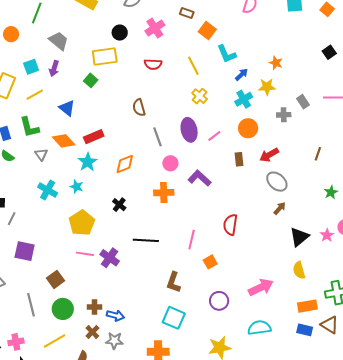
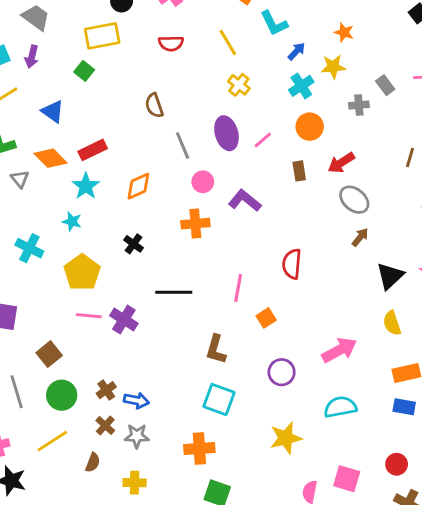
cyan cross: (48, 190) -> (29, 248), moved
brown cross: (94, 307) -> (106, 390), turned -32

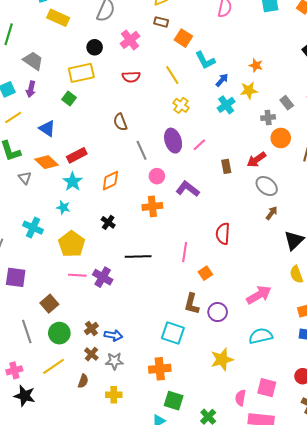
orange circle: (310, 127) -> (281, 138), moved
brown L-shape: (216, 349) -> (192, 304), moved

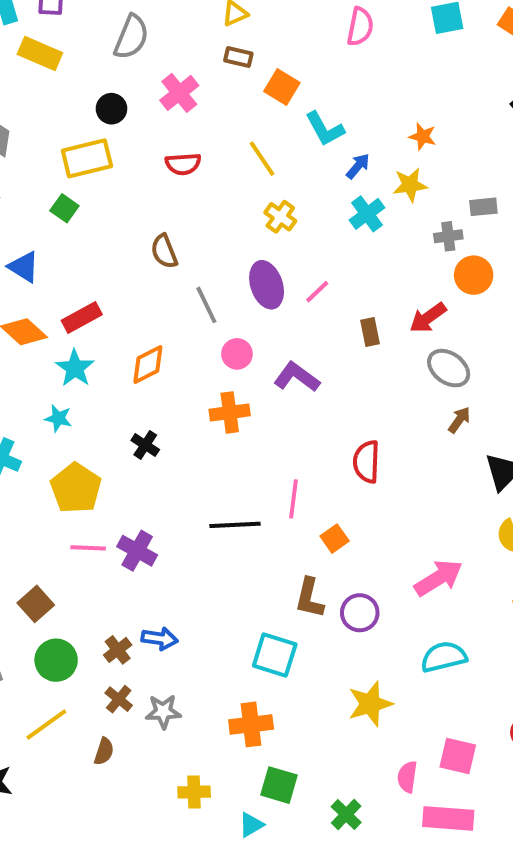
gray rectangle: (287, 103) -> (483, 207), turned -56
black line: (138, 257) -> (235, 525), moved
blue arrow: (113, 335) -> (160, 639), moved
yellow cross: (114, 395) -> (194, 792), moved

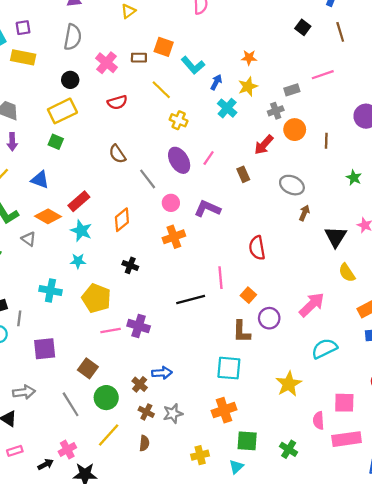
brown rectangle: (238, 57) -> (139, 58), moved
red arrow: (428, 318) -> (264, 145), moved
purple circle: (360, 613) -> (269, 318), moved

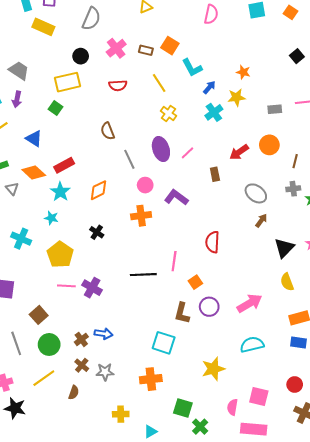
gray cross: (276, 111) -> (293, 189), moved
green square: (247, 441) -> (183, 408), moved

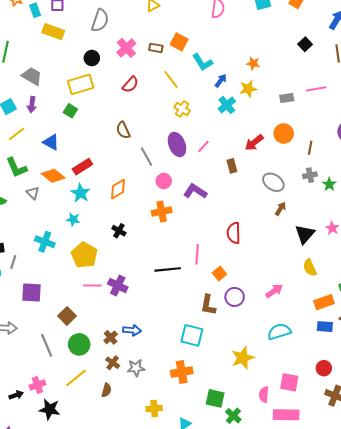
red semicircle: (118, 85) -> (130, 84), turned -42
pink arrow: (250, 303) -> (274, 291), size x0.7

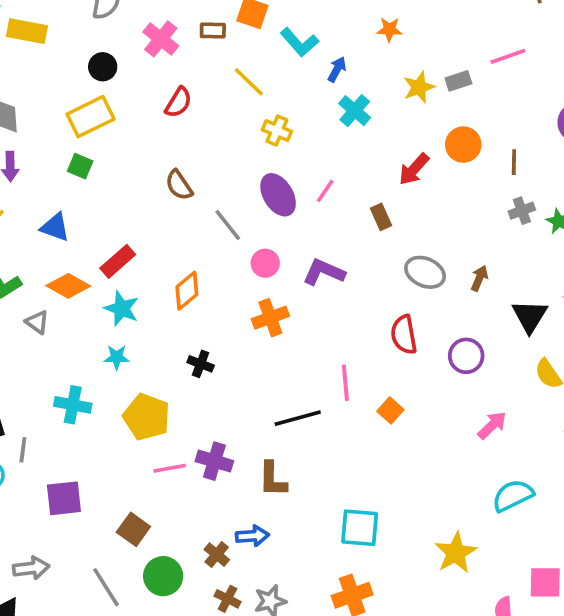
yellow star: (248, 89) -> (419, 87), moved
gray ellipse: (273, 182) -> (425, 272), moved
purple circle: (235, 297) -> (466, 356), moved
brown L-shape: (208, 305) -> (273, 479), moved

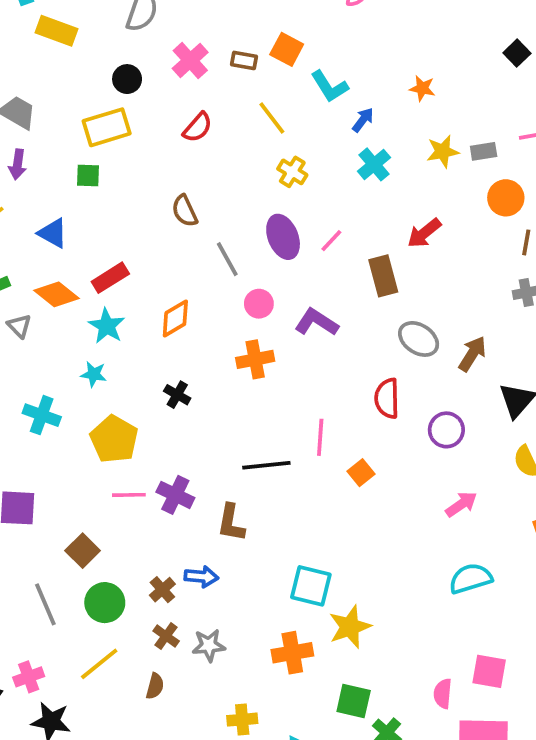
orange circle: (463, 145) -> (506, 198), moved
green square: (80, 166) -> (88, 176), turned -30
brown rectangle: (381, 217) -> (383, 276), size x1.5
brown arrow: (479, 278) -> (472, 354), size x1.4
yellow star: (456, 553) -> (350, 627), moved

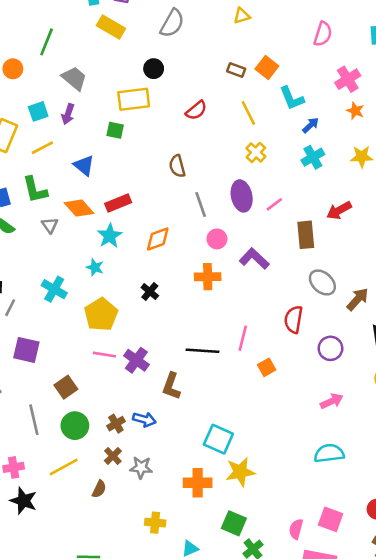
pink cross: (190, 60) -> (348, 79), moved

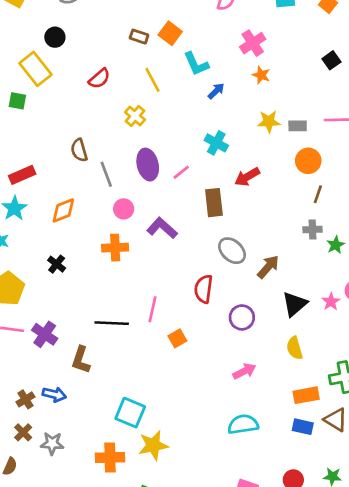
yellow rectangle: (134, 99) -> (35, 69), turned 60
yellow cross: (256, 152) -> (135, 116), moved
cyan cross: (313, 157) -> (216, 143), moved, turned -30
brown semicircle: (177, 166) -> (79, 150), moved

